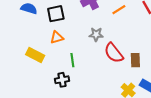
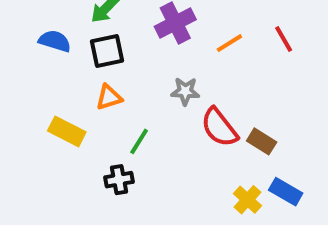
green line: (72, 60) -> (139, 141), turned 40
brown rectangle: (135, 60) -> (262, 141), turned -56

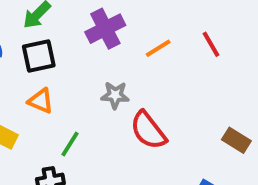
orange triangle: (109, 97) -> (41, 101), turned 40
brown rectangle: (262, 141) -> (236, 140), moved

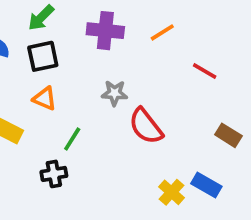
purple cross: (105, 29) -> (105, 31), turned 33
red line: (211, 44) -> (205, 71), moved, turned -30
orange line: (158, 48) -> (162, 32), moved

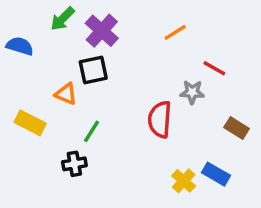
purple cross: (105, 31) -> (102, 31), moved, turned 36
black square: (43, 56) -> (93, 70), moved
gray star: (115, 93) -> (192, 92), moved
red semicircle: (146, 126) -> (160, 119), turned 42

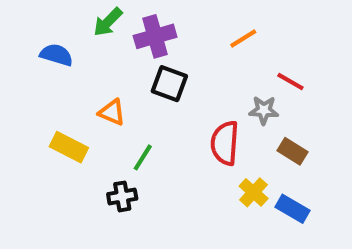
purple cross: (102, 31) -> (155, 36), turned 32
black square: (93, 70) -> (169, 84), moved, turned 32
brown rectangle: (237, 128) -> (292, 151), moved
yellow cross: (184, 181) -> (254, 192), moved

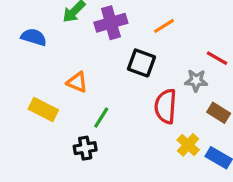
orange line: (243, 38) -> (164, 26), moved
black square: (169, 84) -> (141, 63), moved

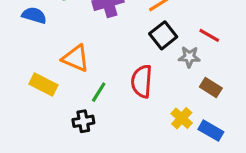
black square: (141, 63) -> (163, 35), moved, turned 32
orange triangle: (77, 82) -> (76, 58), size x1.4
red semicircle: (166, 106) -> (142, 81), moved

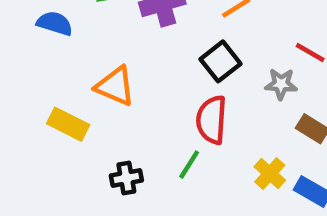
black square: (163, 35) -> (221, 61), moved
green line: (99, 92) -> (189, 165), moved

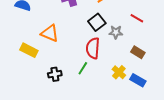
gray star: (281, 84) -> (116, 32), moved

